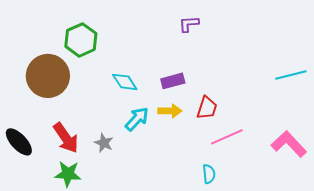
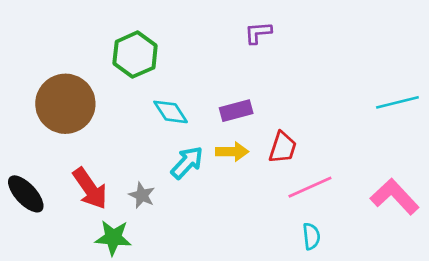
green hexagon: (81, 40) -> (135, 55), moved
green star: (68, 174) -> (113, 238), moved
cyan semicircle: (209, 174) -> (311, 236), moved

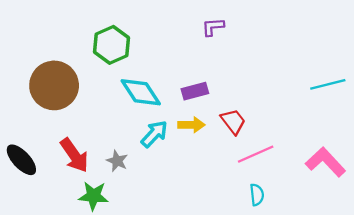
cyan diamond: (171, 112) -> (141, 92), size x1.4
red trapezoid: (283, 147) -> (233, 121), turned -56

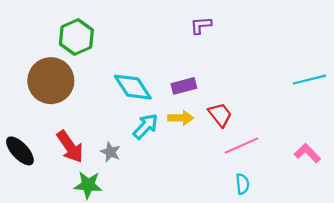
green hexagon: (112, 45) -> (76, 37), moved
pink L-shape: (326, 162) -> (307, 153), size x0.7

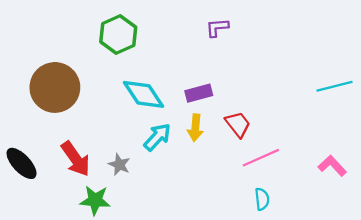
green hexagon: (76, 37) -> (118, 35), moved
yellow arrow: (181, 118) -> (195, 128), turned 95

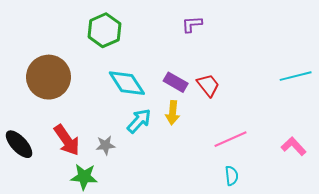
purple rectangle: (199, 93) -> (176, 82), turned 45
red trapezoid: (238, 124) -> (208, 85), moved
gray star: (119, 165) -> (105, 145), turned -30

